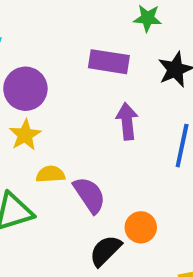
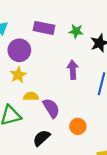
green star: (148, 18) -> (76, 31), moved
purple rectangle: (109, 62) -> (44, 28), moved
black semicircle: (105, 251) -> (41, 138), moved

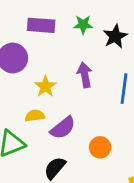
yellow star: (18, 75) -> (45, 86), moved
purple semicircle: (51, 108) -> (63, 128), turned 90

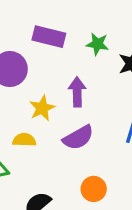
purple arrow: (85, 75) -> (77, 92), moved
purple semicircle: (63, 128) -> (78, 138), moved

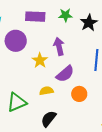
yellow semicircle: (24, 140) -> (46, 91), moved
orange circle: (94, 189) -> (79, 94), moved

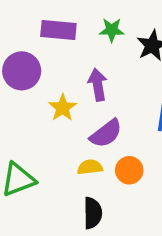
yellow semicircle: (46, 91) -> (90, 167), moved
black semicircle: (49, 119) -> (93, 213), moved, turned 138

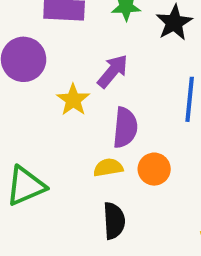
purple arrow: (98, 85) -> (113, 71), turned 52
purple semicircle: (106, 134) -> (125, 128), turned -44

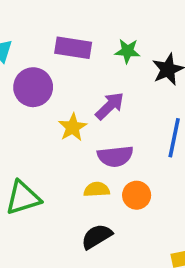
purple semicircle: (125, 128) -> (115, 156), turned 72
black semicircle: (114, 221) -> (97, 236), turned -124

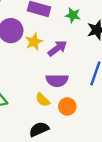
yellow star: (73, 127) -> (34, 42), moved
yellow semicircle: (97, 189) -> (43, 100), turned -140

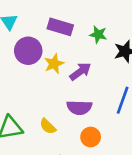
yellow semicircle: (43, 100) -> (48, 126), moved

